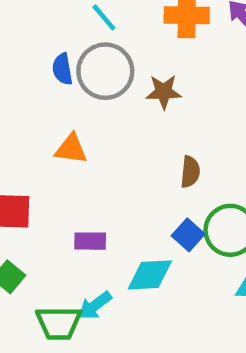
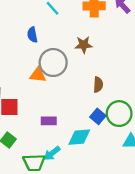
gray circle: (105, 71) -> (53, 63), moved

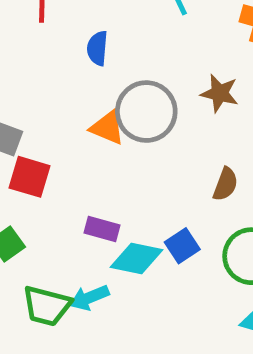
blue semicircle: (32, 35) -> (97, 48), moved
blue square: (98, 116) -> (182, 246), moved
cyan diamond: (79, 137) -> (137, 258), moved

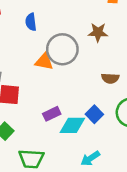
brown semicircle: (225, 184) -> (110, 78), turned 84
purple rectangle: (102, 229) -> (52, 114), turned -30
cyan arrow: (89, 298) -> (90, 158), moved

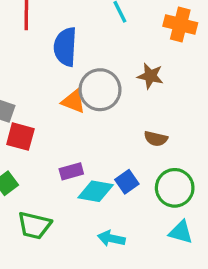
blue semicircle: (31, 22) -> (65, 47), size x1.6
cyan arrow: (90, 158) -> (111, 238), turned 36

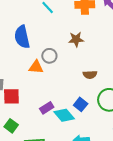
gray circle: (100, 90) -> (49, 56), size x0.6
cyan diamond: (96, 191) -> (64, 115), turned 55

